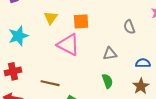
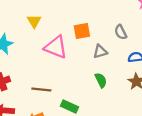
orange square: (81, 21) -> (82, 31), moved
gray semicircle: (129, 27) -> (121, 32), moved

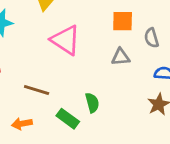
orange square: (82, 31) -> (123, 21), moved
green semicircle: (101, 80) -> (92, 103), moved

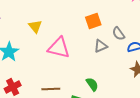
gray semicircle: (151, 38) -> (119, 34), moved

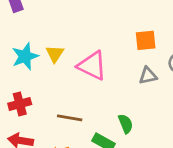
yellow triangle: (35, 26) -> (55, 54), moved

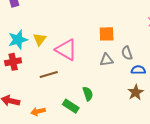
red cross: (20, 104) -> (13, 62), moved
brown line: (70, 118) -> (49, 74), moved, turned -30

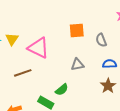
gray semicircle: (127, 53) -> (101, 40), moved
gray triangle: (106, 60) -> (77, 65), moved
green semicircle: (88, 94) -> (62, 90), turned 72

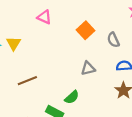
orange square: (77, 30) -> (86, 30), turned -35
pink triangle: (38, 48) -> (44, 17), moved, size x0.6

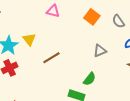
brown line: (27, 81) -> (51, 58), moved

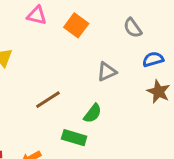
orange square: (92, 17) -> (76, 25), moved
brown line: (51, 58) -> (48, 100), moved

